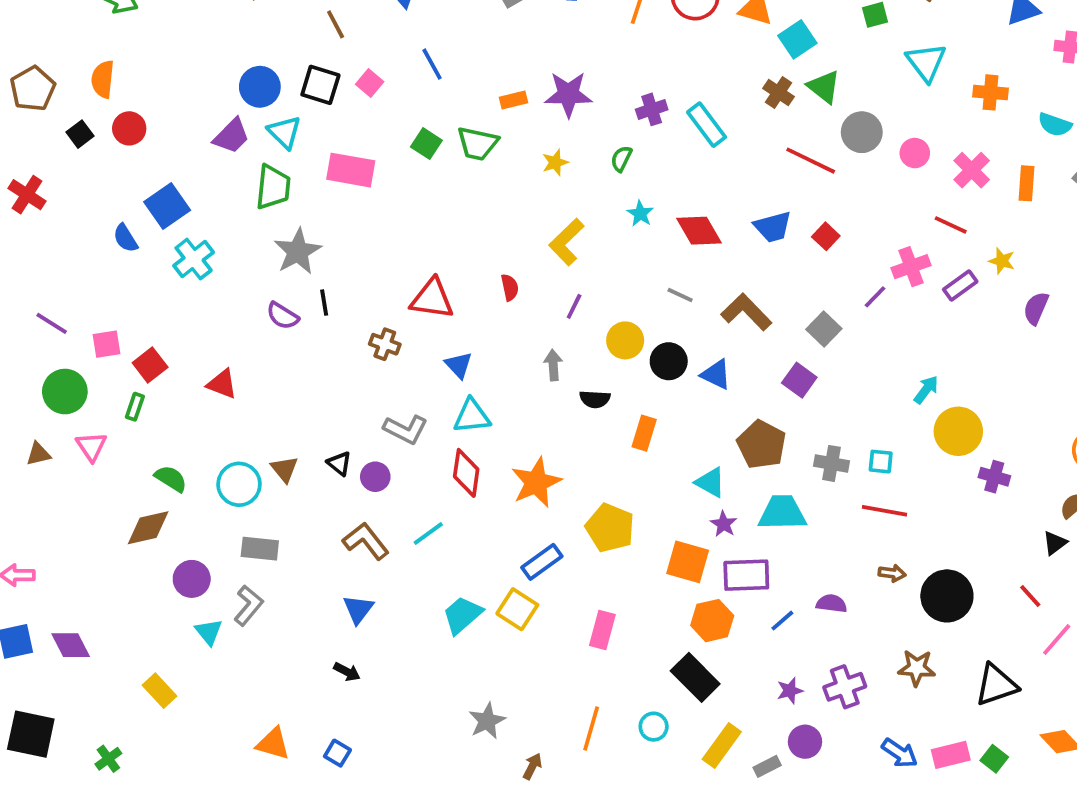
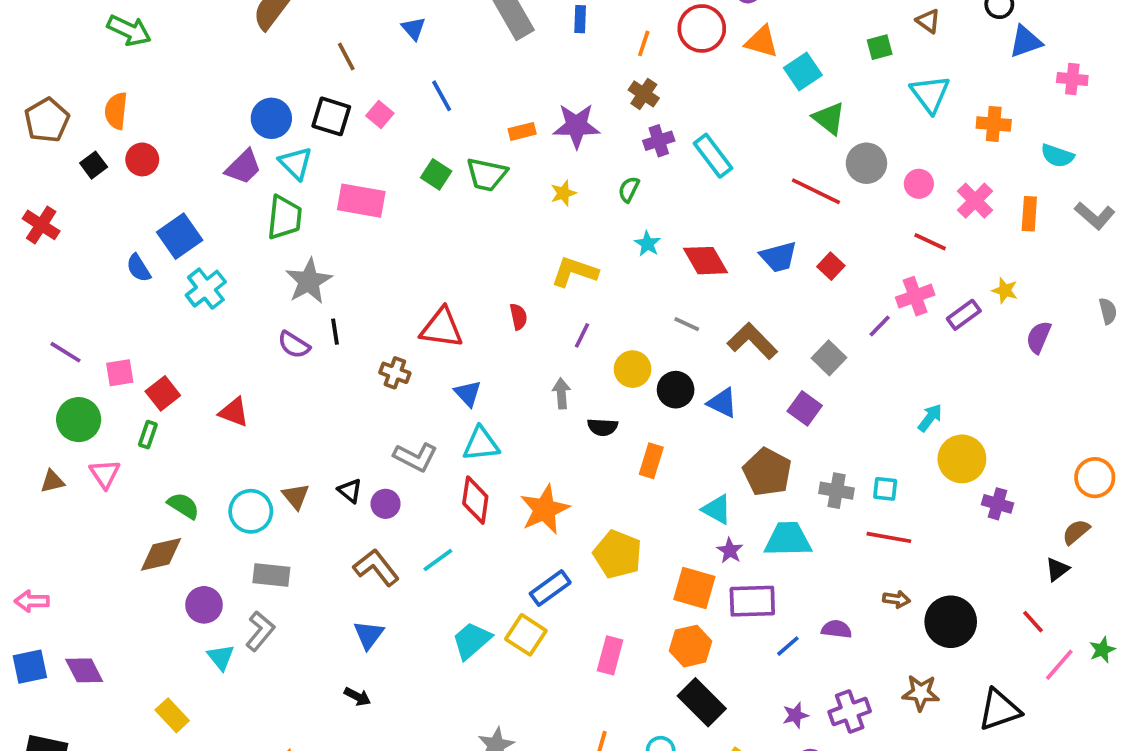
brown cross: (778, 92) -> (644, 94), moved
red line: (951, 225) -> (930, 242), moved
yellow L-shape: (566, 242) -> (575, 272), turned 63
orange hexagon: (712, 621) -> (691, 646), moved

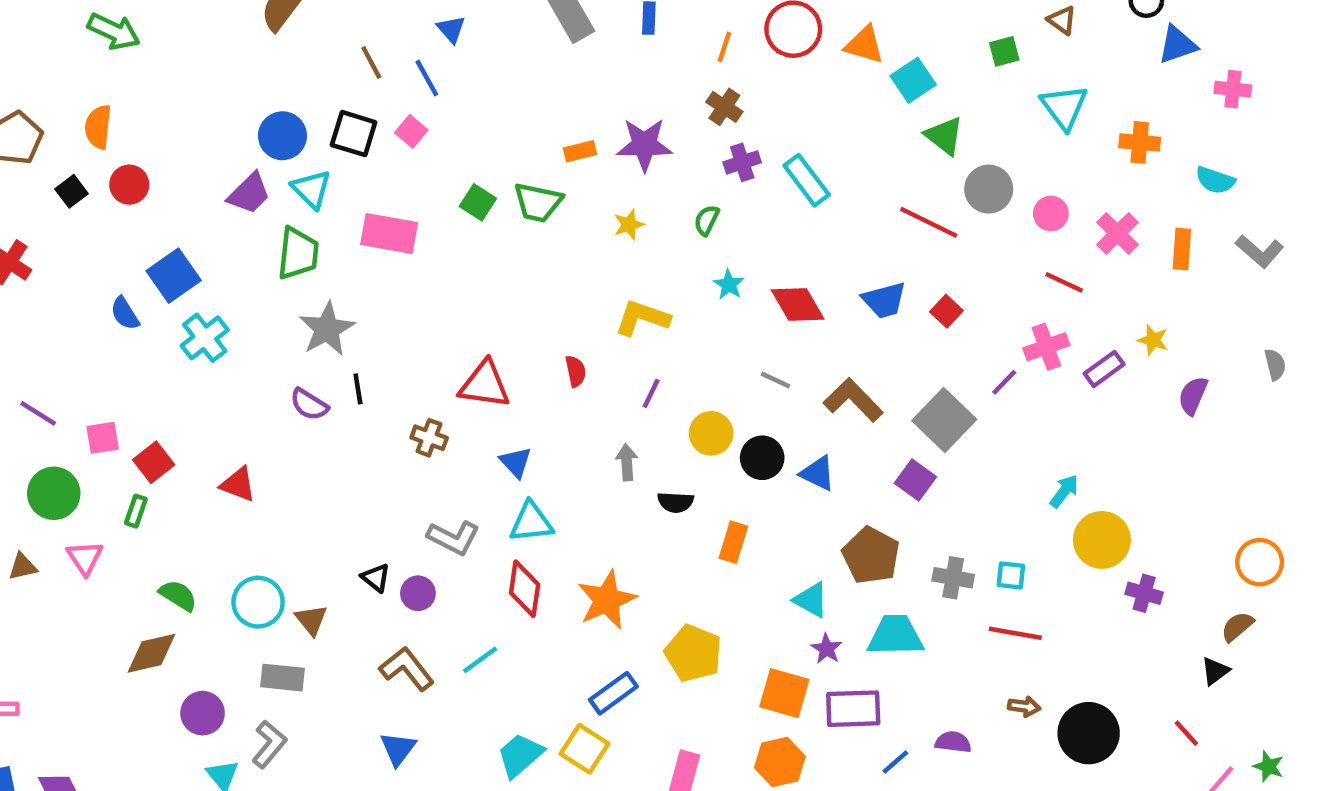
blue line: (442, 96) -> (427, 78), moved
gray square: (829, 358) -> (944, 420), size x1.5
brown triangle: (296, 496) -> (311, 620), moved
green star: (1102, 650) -> (1268, 766), turned -30

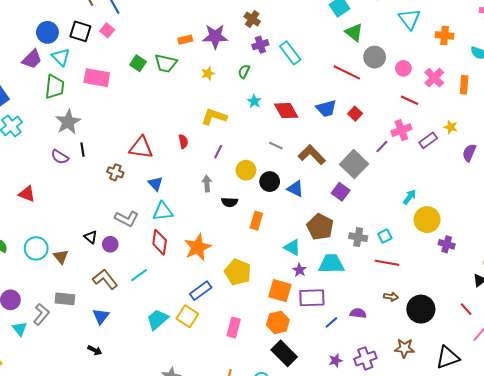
cyan square: (1011, 575) -> (385, 236), turned -32
gray rectangle: (282, 678) -> (65, 299), moved

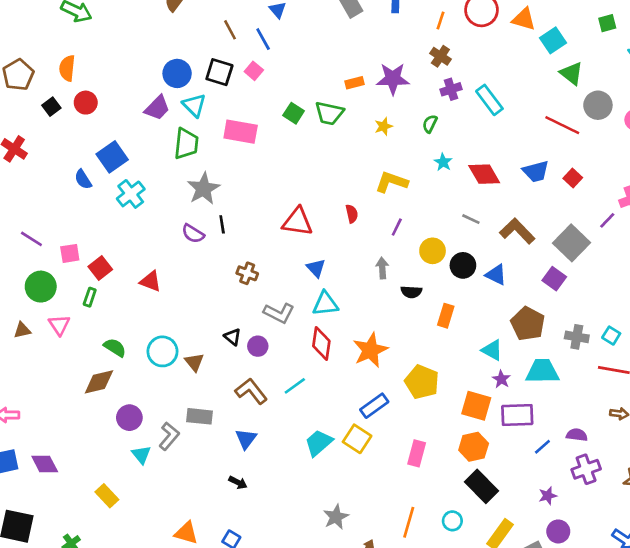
brown cross: (115, 172) -> (247, 273), moved
cyan square: (385, 236) -> (611, 336), turned -32
purple cross: (365, 358) -> (586, 469), moved

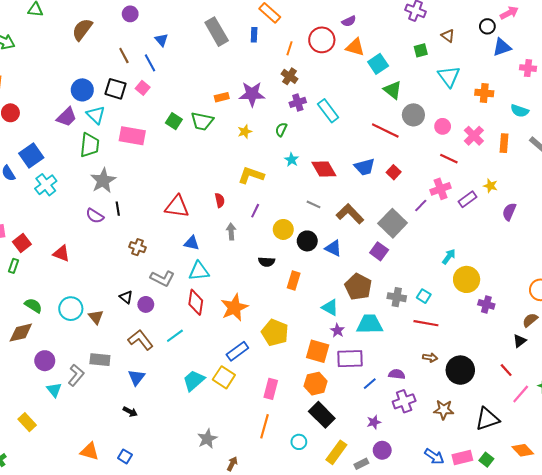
blue triangle: (316, 268) -> (192, 243), turned -35
gray arrow: (382, 268) -> (231, 232), moved
orange line: (409, 522) -> (265, 426), moved

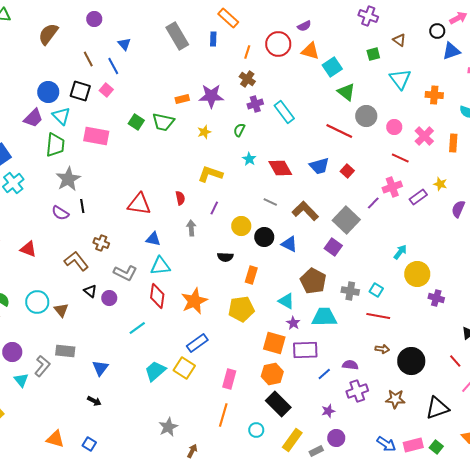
yellow pentagon: (275, 333) -> (241, 309), moved, turned -30
brown L-shape: (141, 340) -> (76, 261), moved

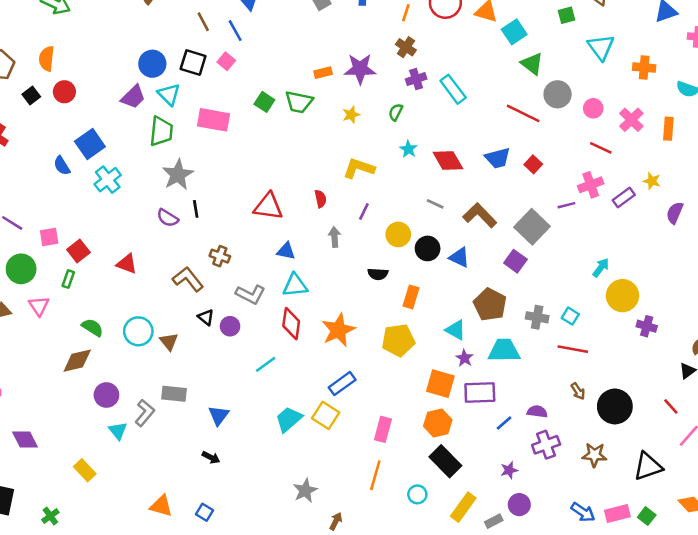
purple line: (373, 203) -> (566, 205), turned 32
brown arrow: (382, 349) -> (578, 391), turned 48

